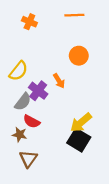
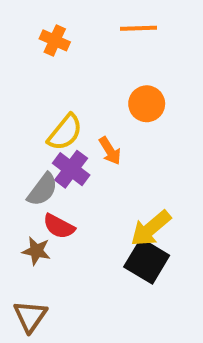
yellow semicircle: (18, 71) -> (65, 132), moved
brown triangle: (28, 159) -> (30, 316), moved

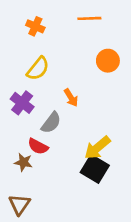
orange circle: (147, 104) -> (108, 61), moved
yellow semicircle: (65, 132) -> (38, 69), moved
purple cross: (71, 169) -> (22, 103), moved
gray semicircle: (43, 190) -> (51, 123), moved

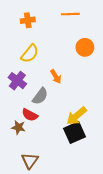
orange cross: (35, 26) -> (28, 20), turned -32
black square: (95, 169) -> (74, 133), turned 35
brown triangle: (19, 205) -> (30, 161), moved

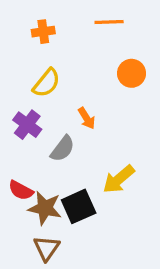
red semicircle: (30, 115) -> (21, 190), moved
brown star: (18, 127) -> (45, 208), moved, size x1.5
black square: (74, 133) -> (79, 206), moved

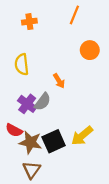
orange line: (109, 22) -> (74, 15), turned -66
yellow semicircle: (47, 83) -> (22, 64), moved, turned 135
purple cross: (27, 125) -> (27, 104), moved
yellow arrow: (119, 179) -> (82, 136), moved

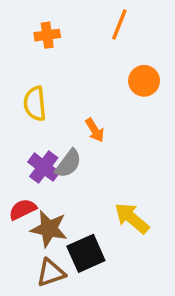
red semicircle: (14, 130) -> (23, 209), turned 126
yellow arrow: (82, 136) -> (132, 218), turned 80
black square: (54, 141) -> (86, 253), moved
brown triangle: (32, 170) -> (51, 273), turned 36

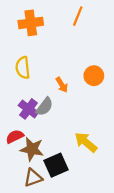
orange cross: (47, 35) -> (31, 23), size x1.5
orange circle: (144, 81) -> (94, 76), moved

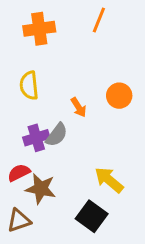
purple cross: (28, 109) -> (36, 138), turned 36
black square: (56, 165) -> (92, 216), moved, turned -30
brown triangle: (33, 178) -> (19, 221), moved

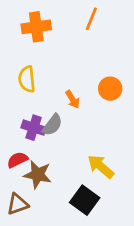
purple cross: (36, 138) -> (34, 128), turned 35

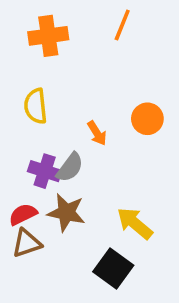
brown star: (38, 175) -> (66, 213), moved
brown triangle: (17, 204) -> (27, 243), moved

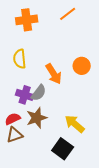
orange line: (122, 25) -> (68, 14), turned 30
orange arrow: (97, 133) -> (54, 74), size x1.5
brown star: (66, 213) -> (37, 118), turned -30

